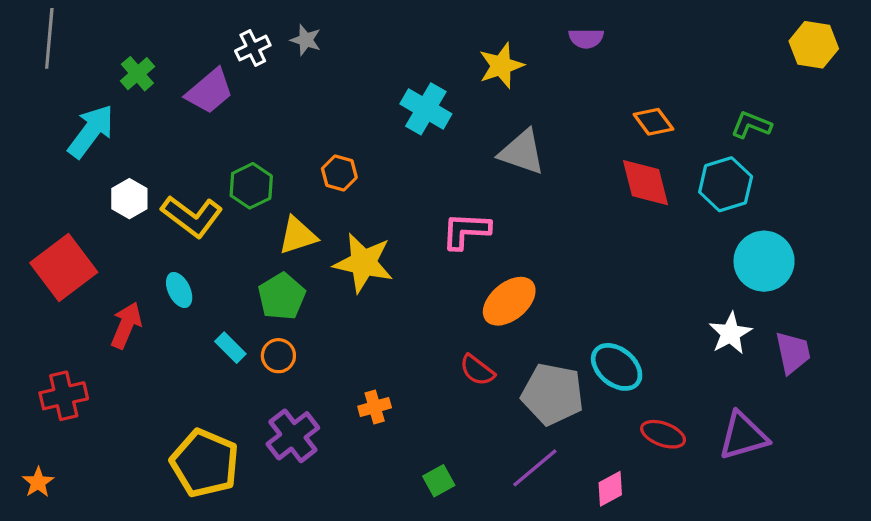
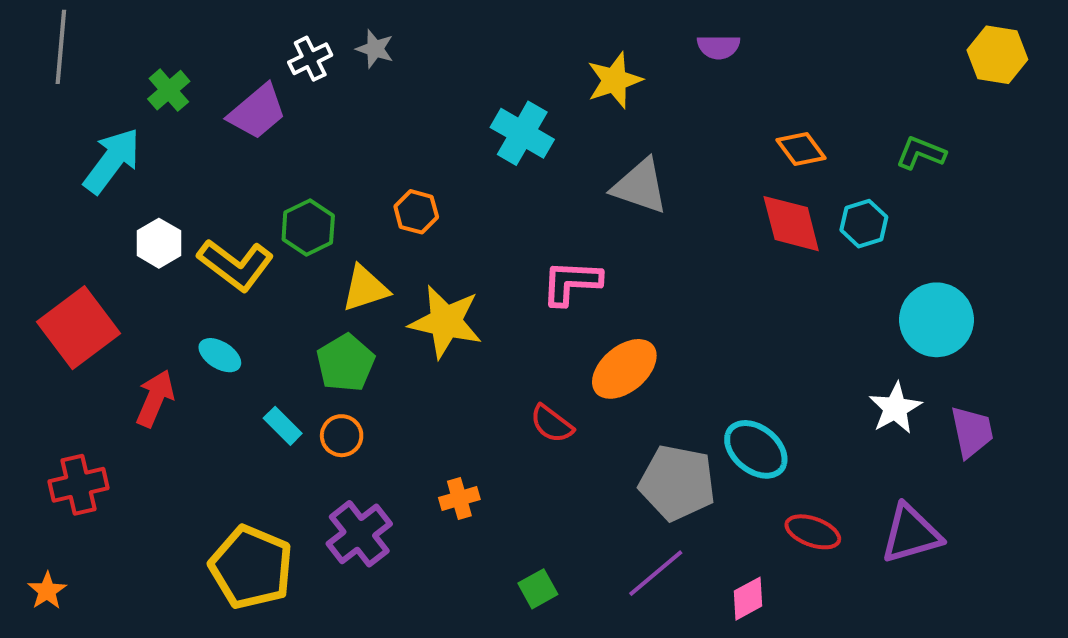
cyan hexagon: (726, 184) -> (864, 224), moved, size x0.7
cyan ellipse: (179, 290) -> (220, 355), turned -32
red semicircle: (477, 370) -> (552, 424), moved

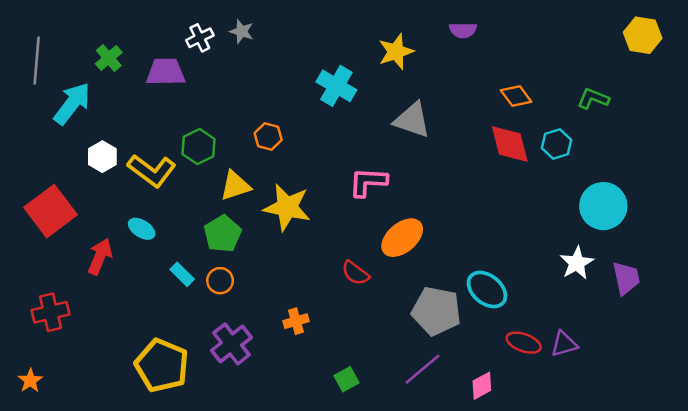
gray line: (61, 47) -> (37, 61), moved
purple trapezoid: (257, 112) -> (166, 72), turned -141
purple triangle: (911, 534) -> (564, 344), moved, size x0.7

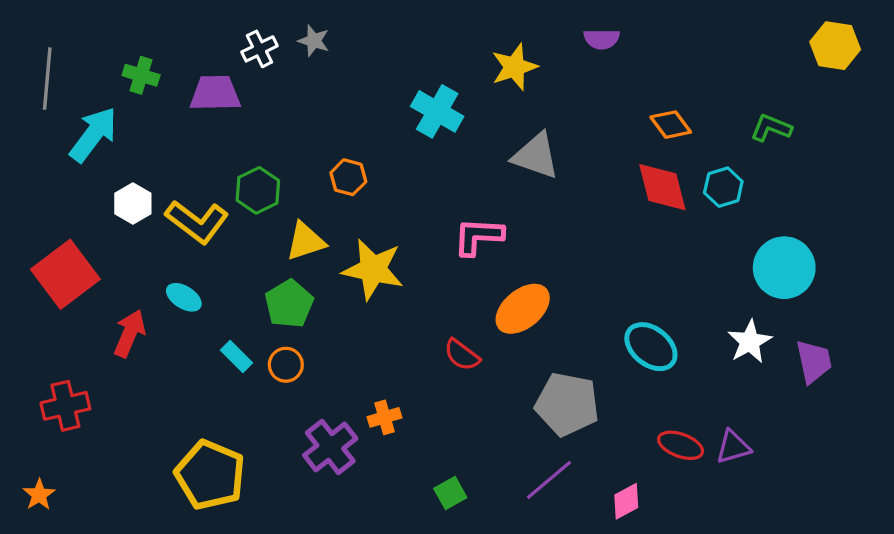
green cross: (109, 58) -> (141, 75), turned -32
cyan ellipse: (487, 290) -> (651, 347), moved
purple cross: (231, 344) -> (330, 447), moved

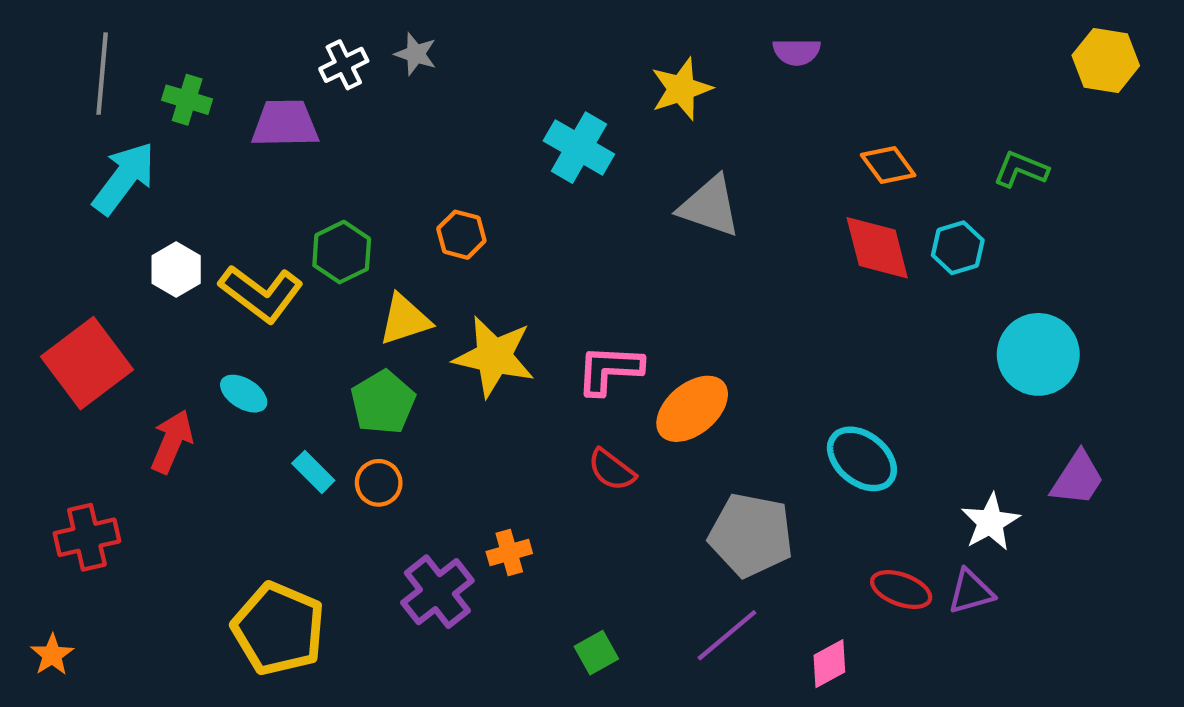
gray line: (47, 79) -> (102, 74), moved
pink L-shape: (478, 236) -> (609, 370), moved
white star: (750, 342) -> (990, 522), moved
purple trapezoid: (814, 361) -> (1077, 478), turned 45

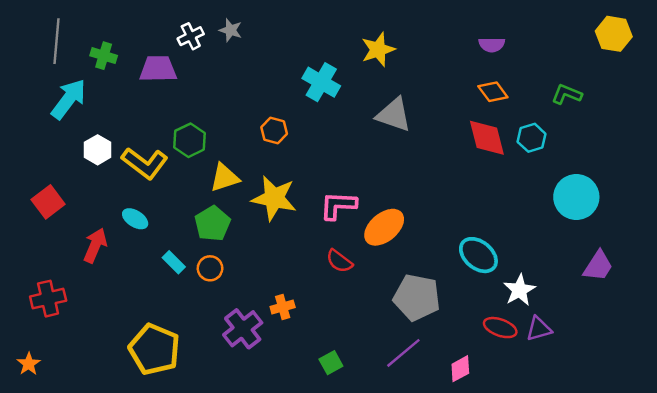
purple semicircle: (797, 52) -> (492, 45), moved
orange hexagon: (461, 235) -> (274, 131), moved
red square: (87, 363) -> (48, 202), size x0.7
white star: (990, 522) -> (520, 290), moved

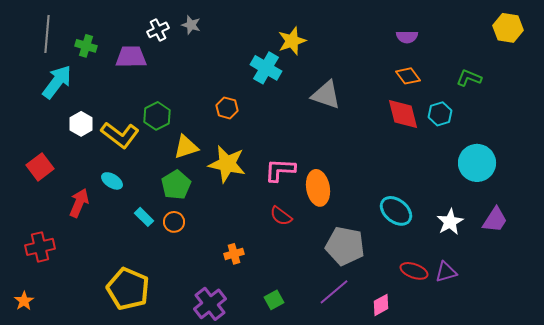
yellow star: (378, 50) -> (292, 41), moved
orange ellipse: (384, 227) -> (318, 188), turned -60
white star: (520, 290) -> (450, 222), moved
purple cross: (243, 329) -> (210, 304), moved

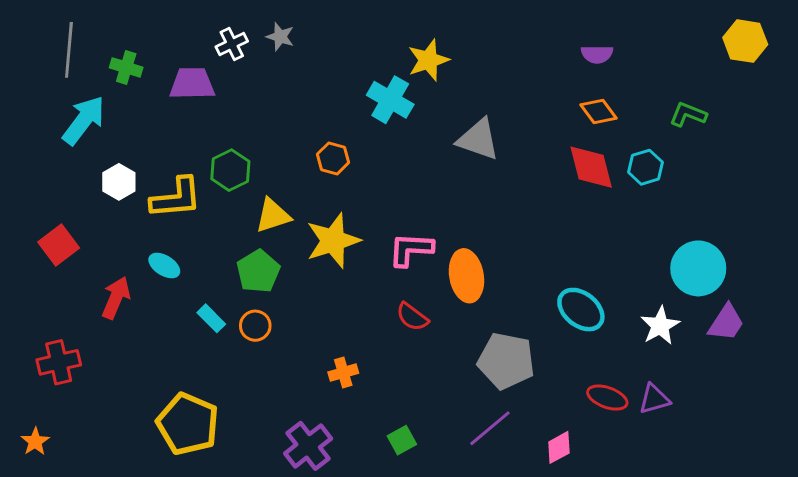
yellow L-shape: (120, 135) -> (176, 198), turned -42
cyan circle: (477, 163) -> (698, 268), moved
yellow star: (227, 164) -> (333, 241), turned -30

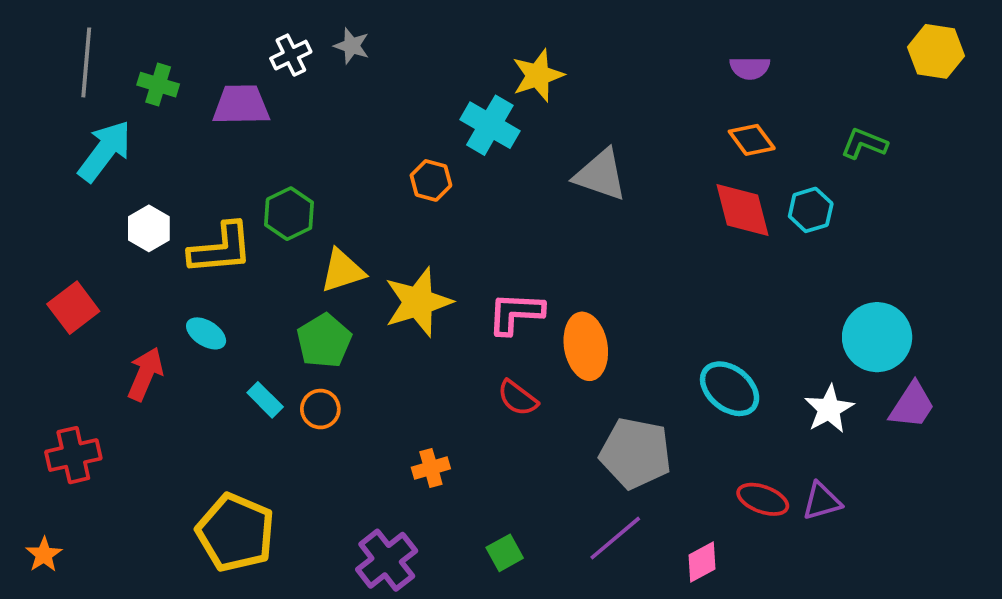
orange hexagon: (333, 158) -> (431, 180), moved

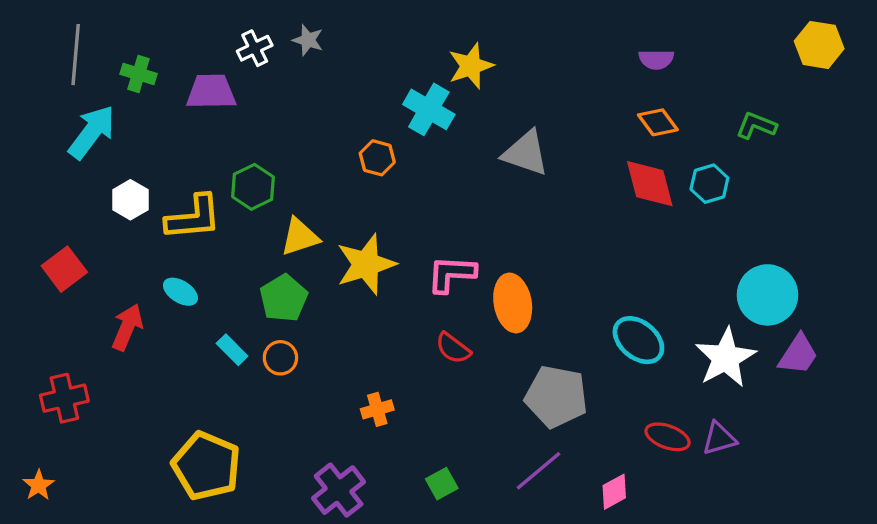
white star: (829, 409) -> (726, 358), size x1.4

